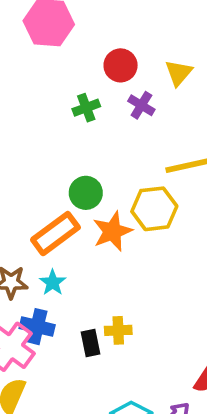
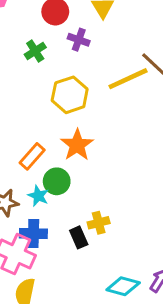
green circle: (86, 193) -> (57, 181), moved
yellow hexagon: (154, 209) -> (70, 95), moved
orange rectangle: (55, 234) -> (32, 156), size x0.7

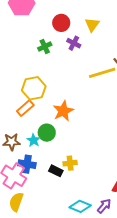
yellow hexagon: (70, 95) -> (34, 88), moved
orange rectangle: (32, 156) -> (25, 108), moved
black rectangle: (79, 237) -> (56, 171), turned -48

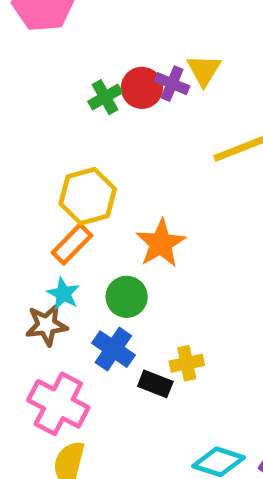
red circle: (61, 23) -> (142, 88), moved
yellow triangle: (92, 25) -> (204, 70), moved
cyan star: (34, 140) -> (63, 294), moved
blue cross: (27, 164) -> (113, 349), moved, turned 30

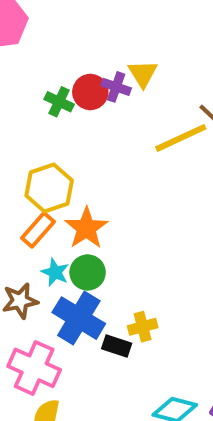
green cross: (105, 97) -> (59, 102), turned -32
orange star: (161, 243) -> (86, 228), moved
cyan star: (63, 294) -> (55, 272), moved
blue cross: (113, 349) -> (79, 318), size x1.4

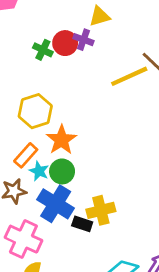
yellow triangle: (143, 74) -> (100, 16), moved, turned 45
orange rectangle: (38, 230) -> (26, 155), moved
yellow cross: (143, 327) -> (101, 210), size x1.4

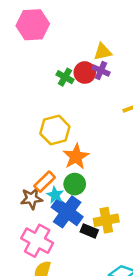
yellow triangle: (100, 16) -> (103, 52), moved
orange rectangle: (26, 155) -> (45, 182), moved
cyan star: (39, 171) -> (55, 195), moved

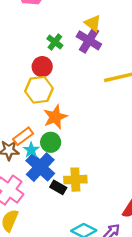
yellow triangle: (103, 52) -> (93, 23), turned 42
purple cross: (101, 71) -> (89, 40), size x1.5
red circle: (85, 72) -> (42, 67), moved

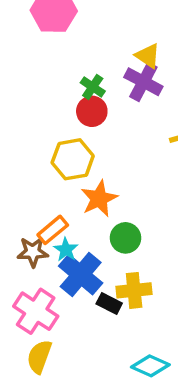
red circle: (42, 67) -> (92, 111), moved
green circle: (51, 142) -> (125, 238), moved

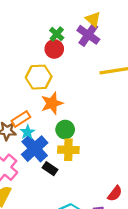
yellow cross: (134, 290) -> (68, 150), moved

